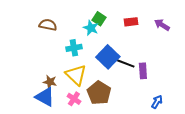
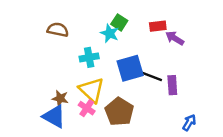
purple arrow: (162, 25) -> (175, 38), moved
blue square: (108, 57) -> (130, 68), turned 30
pink cross: (74, 99) -> (87, 108), moved

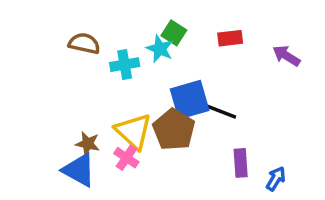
purple arrow: (175, 38) -> (286, 56), moved
cyan cross: (89, 57) -> (125, 65), moved
purple rectangle: (172, 85) -> (241, 163), moved
brown pentagon: (119, 112) -> (174, 130), moved

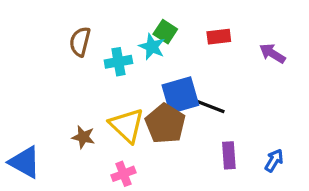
brown semicircle: (84, 43) -> (80, 42), turned -88
pink cross: (126, 158) -> (123, 174), moved, turned 35
blue triangle: (79, 170) -> (25, 162), moved
blue arrow: (276, 179) -> (274, 160), moved

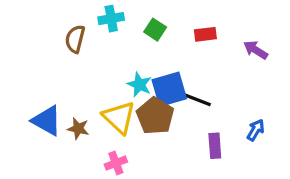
cyan star: (152, 47) -> (139, 85), moved
cyan cross: (118, 62) -> (111, 19), moved
blue arrow: (274, 160) -> (256, 130), moved
blue triangle: (25, 162) -> (47, 121), moved

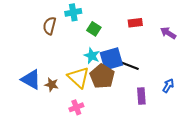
green square: (155, 30) -> (94, 29), moved

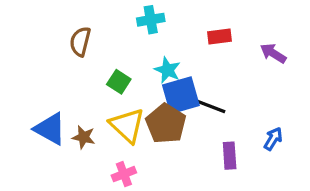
cyan cross: (73, 12) -> (151, 20), moved
green square: (94, 29) -> (119, 82), moved
cyan star: (92, 56) -> (167, 70), moved

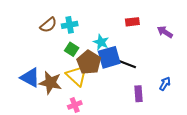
cyan cross: (151, 20) -> (70, 25), moved
brown semicircle: (80, 42) -> (48, 25), turned -144
brown pentagon: (166, 124) -> (89, 62), moved
brown star: (84, 137) -> (50, 83), size x1.6

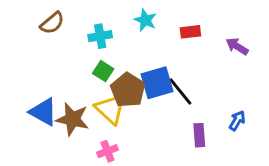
brown semicircle: (48, 25) -> (52, 23), moved
cyan star: (101, 42) -> (145, 20), moved
black line: (125, 63) -> (180, 91), turned 30

